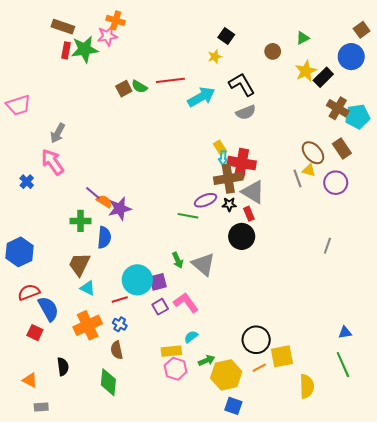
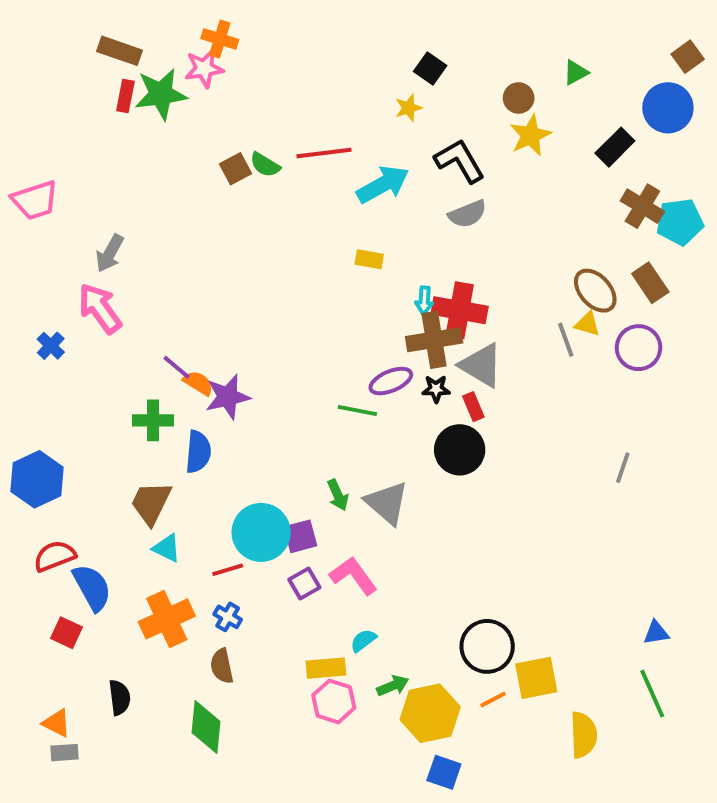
yellow star: (306, 71) -> (530, 135), moved
yellow rectangle: (220, 148) -> (369, 259), moved, turned -48
gray rectangle: (41, 407) -> (65, 753), moved

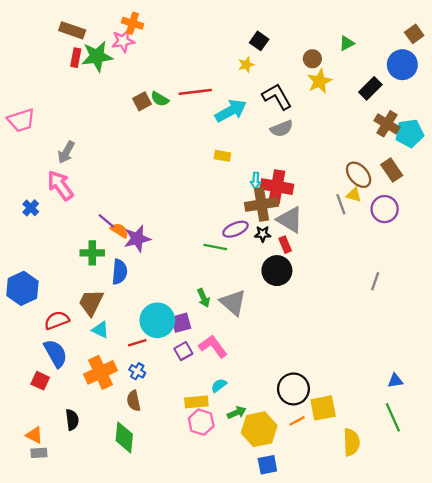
red semicircle: (55, 556) -> (57, 320), moved
blue square: (444, 772) -> (267, 465), turned -30

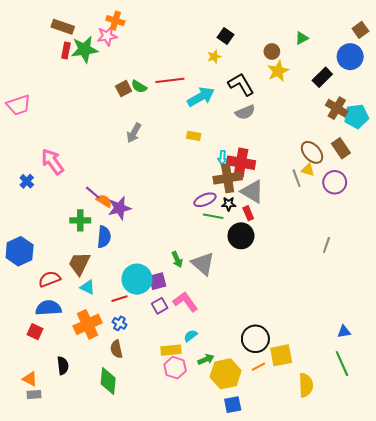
gray arrow: (66, 152) -> (134, 133), moved
green line: (215, 247) -> (213, 216), moved
blue semicircle: (56, 353) -> (48, 308), turned -65

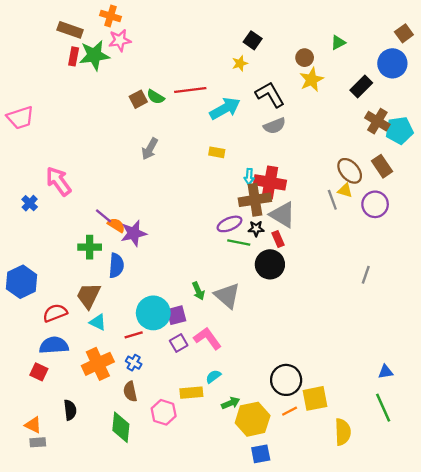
orange cross: (115, 21) -> (110, 16), moved
pink hexagon: (175, 368) -> (164, 412), moved

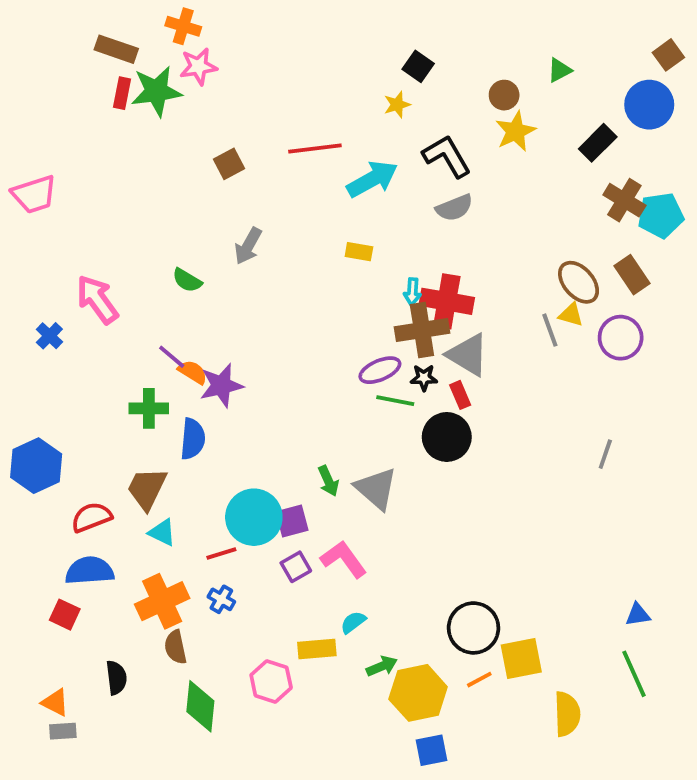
green semicircle: (156, 97) -> (187, 280), moved
brown semicircle: (130, 391) -> (176, 647), moved

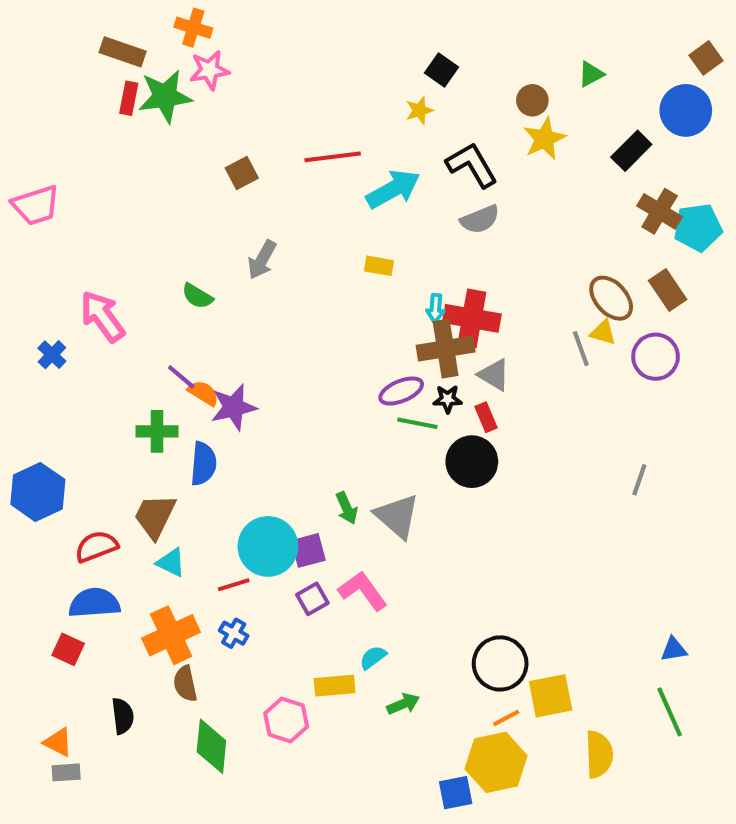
gray triangle: (468, 355) -> (494, 375), size x0.7
yellow hexagon: (418, 693) -> (496, 762), moved

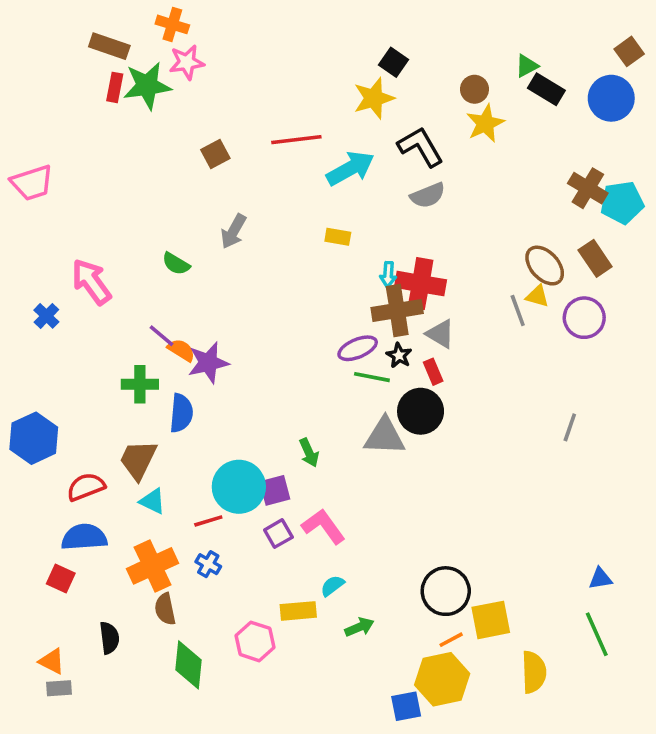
yellow star: (419, 110) -> (374, 98), size x1.6
black rectangle: (631, 151) -> (546, 89), moved, turned 76
black star: (448, 399) -> (399, 355), turned 30
gray triangle: (397, 516) -> (385, 436), moved, turned -39

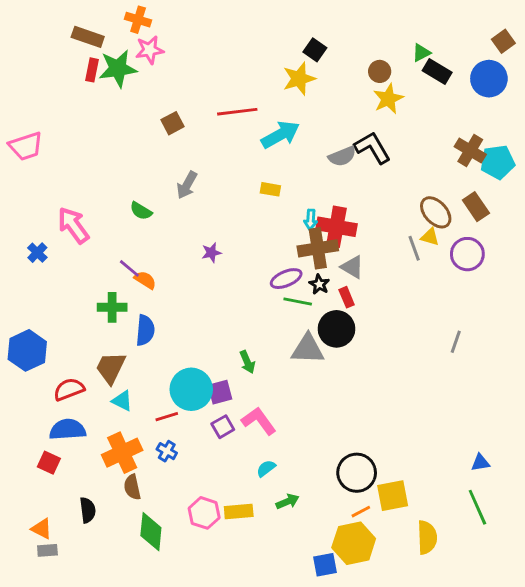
black L-shape: (421, 147) -> (372, 148), moved
purple star: (208, 363) -> (211, 253), moved, size x0.6
yellow rectangle: (298, 611) -> (239, 512), moved

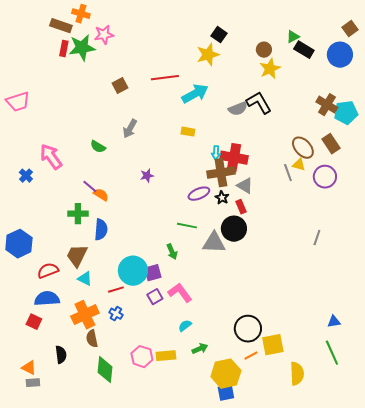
orange cross: (138, 20) -> (81, 14), moved
green line: (298, 302) -> (187, 226), moved
yellow hexagon: (354, 543) -> (226, 374), moved

